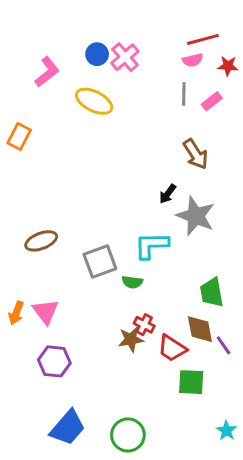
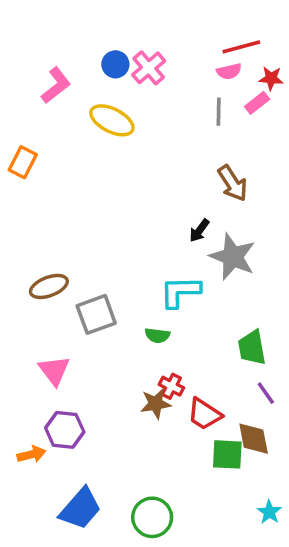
pink rectangle: (212, 101) -> (257, 103), moved
gray square: (100, 261) -> (96, 314), moved
orange arrow: (16, 313) -> (31, 454), moved, turned -125
brown diamond: (200, 329) -> (254, 439), moved
purple line: (223, 345) -> (266, 393), moved

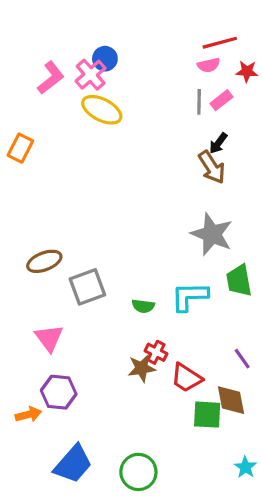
pink cross: (149, 68) -> (91, 75), moved
pink rectangle: (257, 103) -> (221, 100), moved
black arrow: (199, 231) -> (218, 143), moved
cyan L-shape: (180, 292) -> (190, 296), moved
green trapezoid: (252, 348) -> (239, 280), moved

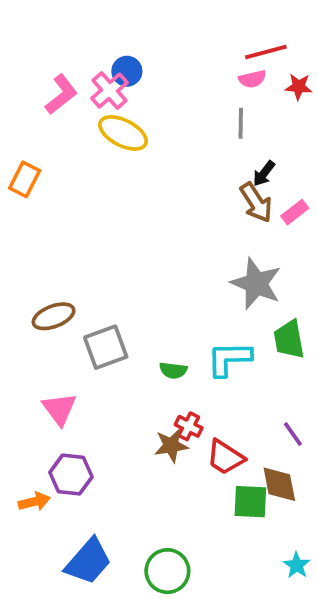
pink rectangle: (221, 100) -> (295, 212), moved

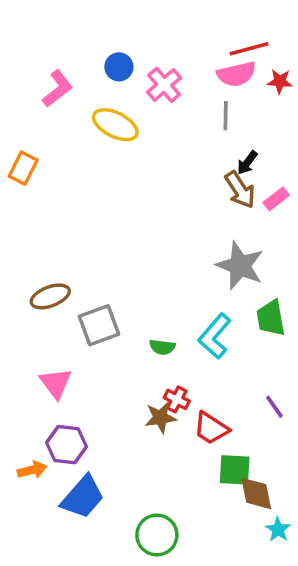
pink semicircle: (252, 79) -> (236, 74), size x1.5
pink cross: (110, 91) -> (164, 85), moved
cyan L-shape: (229, 359) -> (215, 336), turned -48
brown diamond: (279, 484) -> (256, 493), moved
blue trapezoid: (88, 561) -> (83, 497), moved

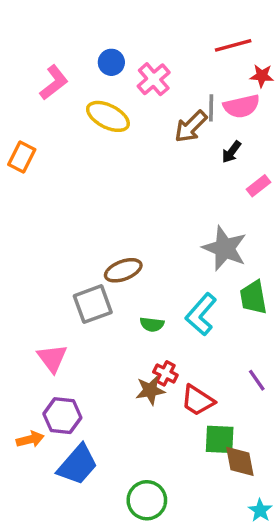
pink semicircle: (236, 74) -> (242, 106), moved
brown arrow: (240, 190) -> (191, 127), moved, turned 78
brown ellipse: (50, 296) -> (123, 270), moved
cyan star: (278, 530) -> (260, 510), moved

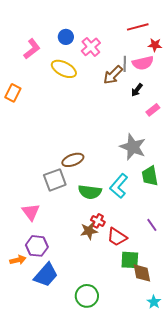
green semicircle: (152, 324) -> (90, 192), size x1.6

